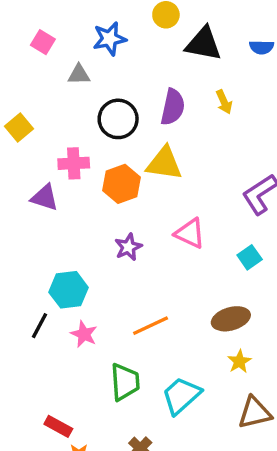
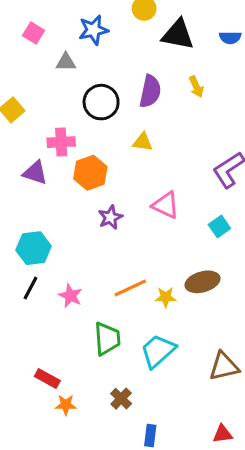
yellow triangle: (164, 163) -> (143, 142), size x0.6
orange hexagon: (122, 184) -> (90, 173), moved
cyan hexagon: (69, 290) -> (34, 248), moved
yellow star: (239, 361) -> (166, 297), moved, turned 30

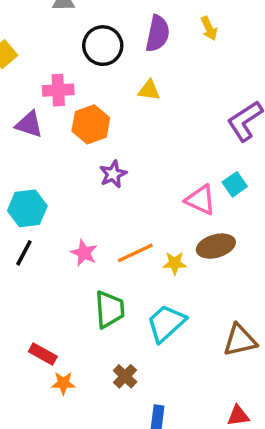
pink triangle: (166, 205) -> (200, 200), moved
pink star: (70, 296) -> (84, 253), moved

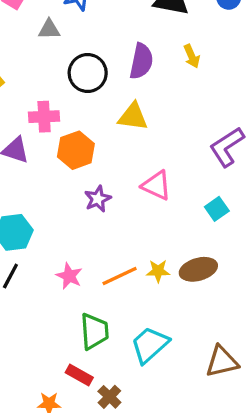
yellow triangle: (149, 90) -> (133, 117), size x1.4
pink triangle: (200, 200) -> (156, 185), moved
yellow star: (175, 263) -> (158, 271), moved
red rectangle: (43, 354) -> (79, 375), moved

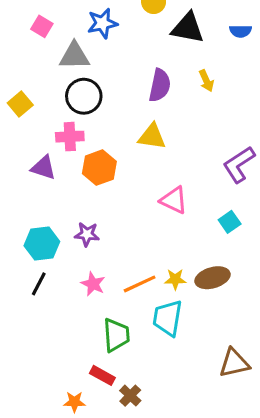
gray triangle: (49, 29) -> (74, 56), size x1.5
black circle: (88, 73) -> (84, 96), moved
purple star: (98, 199) -> (87, 234), moved, turned 30
cyan trapezoid: (150, 345) -> (168, 318), moved, turned -39

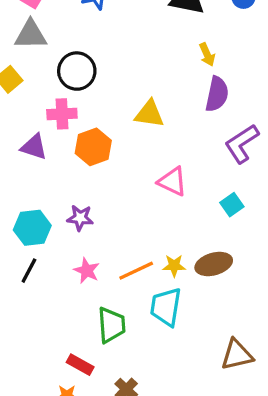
gray triangle: (74, 56) -> (31, 35), moved
purple semicircle: (160, 85) -> (217, 94), moved
red rectangle: (102, 375) -> (80, 365), moved

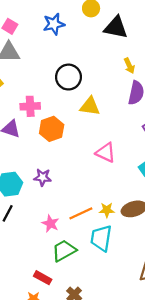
black circle: (77, 71) -> (68, 77), moved
pink star: (87, 271) -> (50, 224), moved
green trapezoid: (111, 325) -> (64, 251), turned -115

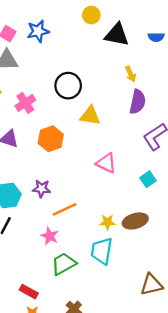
blue star: (54, 24) -> (38, 31), moved
pink cross: (30, 106) -> (25, 103), moved, turned -30
orange line: (81, 213) -> (65, 209), moved
red rectangle: (43, 278) -> (29, 292), moved

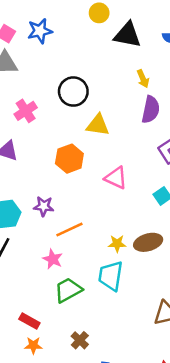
orange hexagon: (51, 139) -> (69, 159), moved

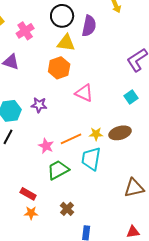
purple semicircle: (151, 110) -> (89, 26), moved
yellow triangle: (98, 125) -> (66, 43), moved
pink triangle: (116, 178) -> (84, 93), moved
orange line: (69, 229) -> (71, 139), moved

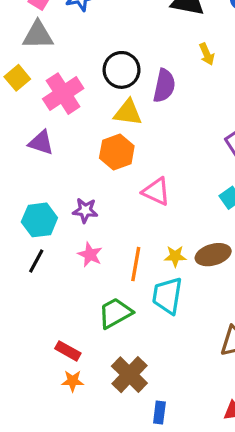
pink cross: (25, 31) -> (63, 94), size x1.4
orange line: (71, 139) -> (136, 264), turned -55
pink star: (46, 146) -> (90, 255), moved
brown cross: (67, 209) -> (129, 375), size x1.6

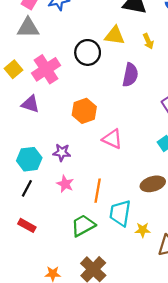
yellow square: (17, 78) -> (13, 69), moved
purple semicircle: (164, 86) -> (130, 75), moved
yellow triangle: (128, 113) -> (115, 36), moved
yellow star: (175, 256) -> (143, 230), moved
red rectangle: (68, 351) -> (27, 225), moved

